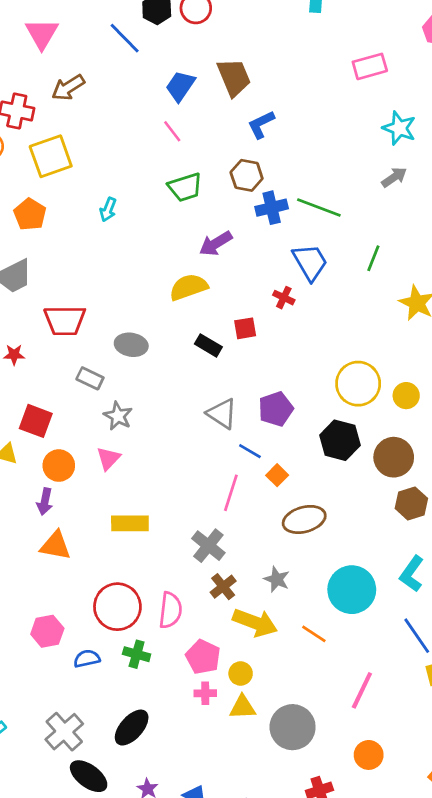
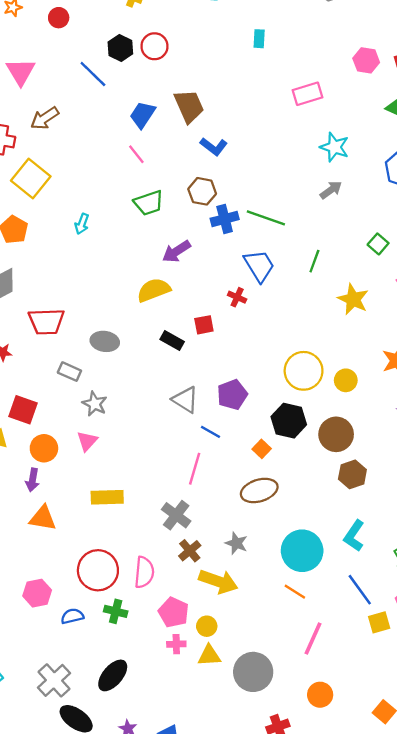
blue L-shape: (261, 124) -> (214, 147), turned -116
yellow square: (51, 156) -> (31, 178), turned -30
orange square: (277, 475) -> (262, 449), moved
orange line: (314, 634) -> (295, 592), moved

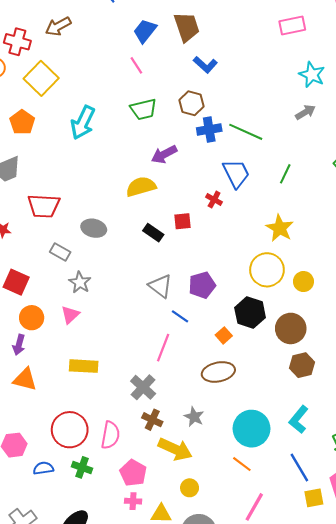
cyan arrow: (82, 224) -> (83, 123), size x1.8
yellow star: (353, 299) -> (280, 228), moved
brown cross: (190, 551) -> (152, 420), turned -30
yellow circle: (207, 626) -> (190, 488), moved

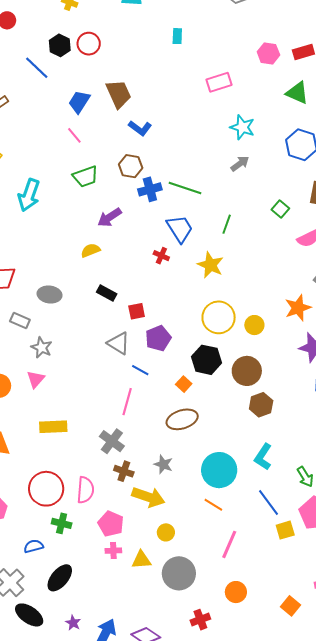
yellow semicircle: (141, 187) -> (90, 250), size x0.7
red square: (183, 221) -> (137, 311), moved
yellow star: (280, 228) -> (210, 265), moved
blue semicircle: (43, 468) -> (34, 546), moved

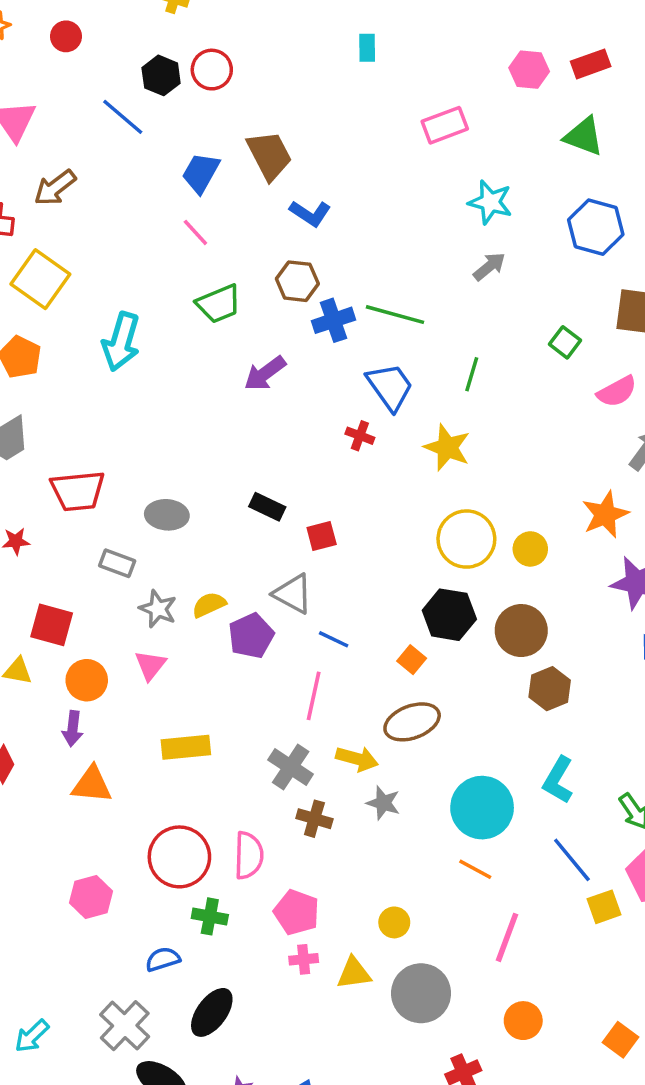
yellow semicircle: (90, 250) -> (209, 605), moved
purple pentagon: (158, 338) -> (251, 636), moved
yellow arrow: (148, 497) -> (357, 759), moved, size x0.7

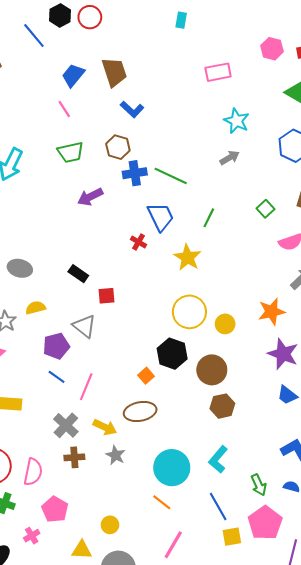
yellow semicircle: (209, 605) -> (35, 308), moved
blue line: (334, 639) -> (57, 377), moved
brown cross: (314, 819) -> (74, 457), turned -30
pink cross: (304, 959) -> (32, 536), moved, turned -35

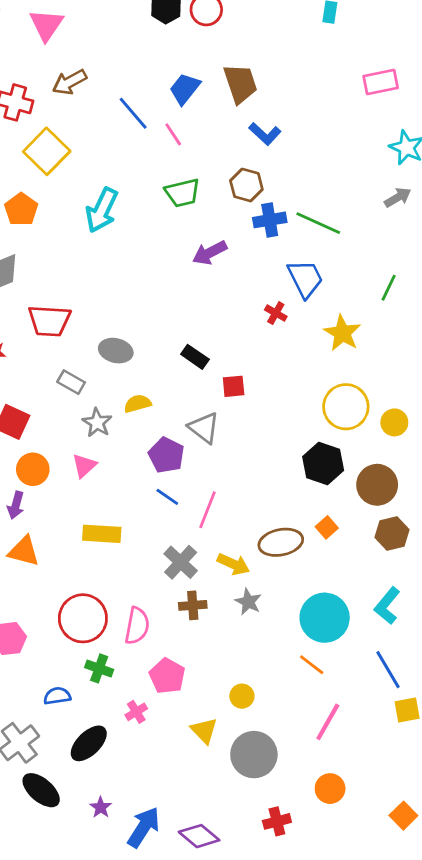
blue line: (34, 35) -> (133, 113), moved
green line: (209, 218) -> (389, 288), moved
purple pentagon: (56, 346) -> (166, 455), turned -30
orange square: (146, 376) -> (327, 527), moved
yellow triangle: (82, 550) -> (204, 731), turned 45

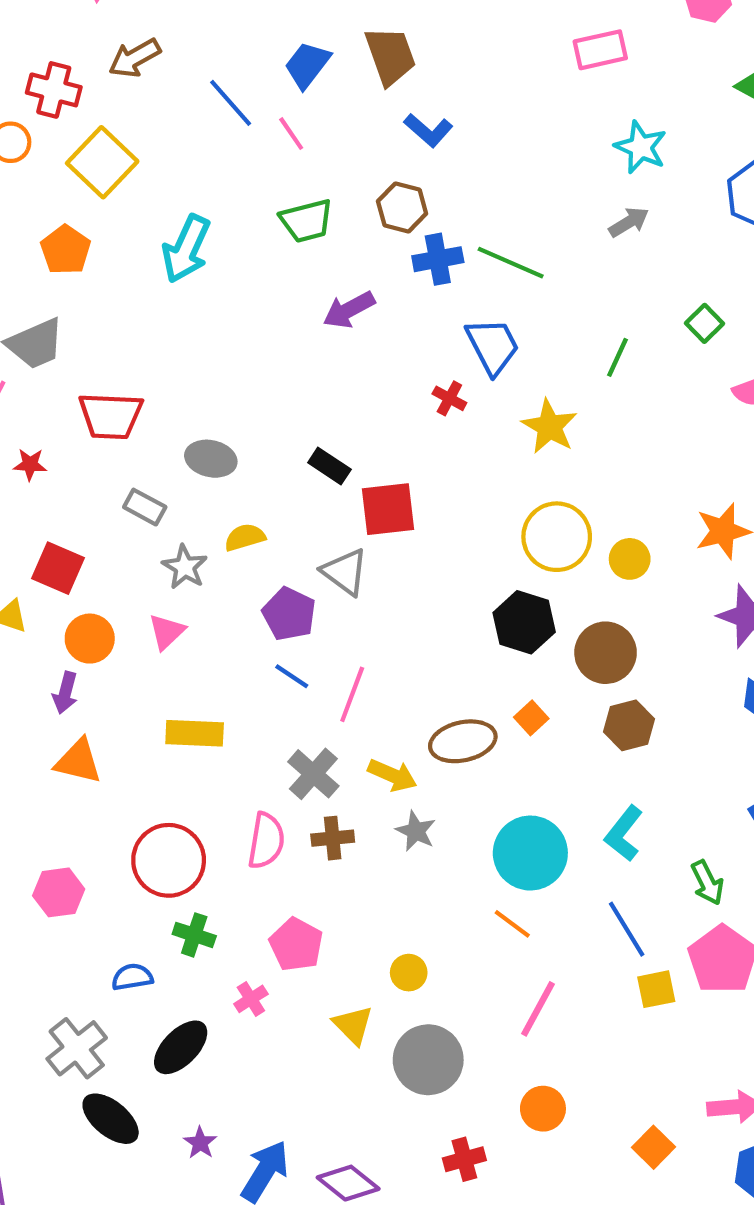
red square: (234, 386) -> (388, 509), size x1.6
pink semicircle: (137, 626) -> (266, 841), moved

